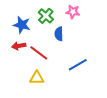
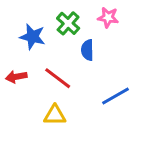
red arrow: (19, 46) -> (16, 77), moved

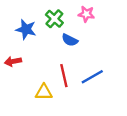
blue semicircle: (87, 50) -> (70, 40), turned -63
red line: (58, 78) -> (64, 76), moved, turned 40

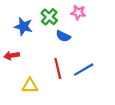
yellow triangle: (44, 92) -> (30, 86), moved

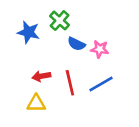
pink star: (78, 13) -> (100, 49), moved
red arrow: (12, 56) -> (41, 76), moved

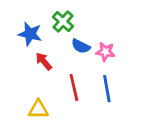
red arrow: (41, 76) -> (44, 61), moved, turned 60
blue line: (101, 84) -> (107, 89), turned -70

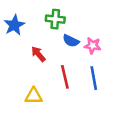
green cross: (63, 22) -> (55, 19), turned -36
blue star: (30, 34) -> (14, 25), moved, turned 30

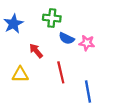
blue line: (94, 78) -> (88, 91), moved
yellow triangle: (34, 96) -> (20, 75), moved

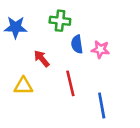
blue star: (13, 24) -> (16, 27), turned 30
blue semicircle: (66, 38) -> (77, 44), turned 56

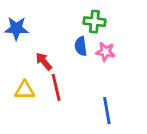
green cross: (60, 21) -> (94, 22), moved
red line: (70, 83) -> (56, 87), moved

